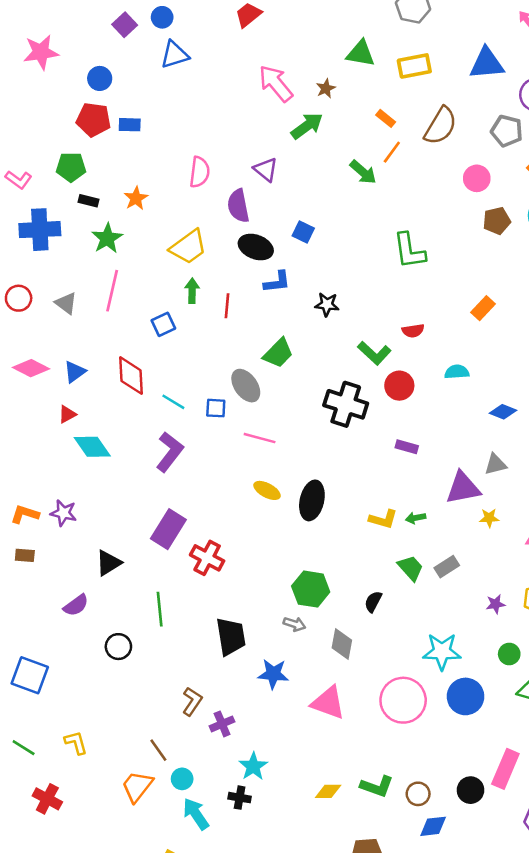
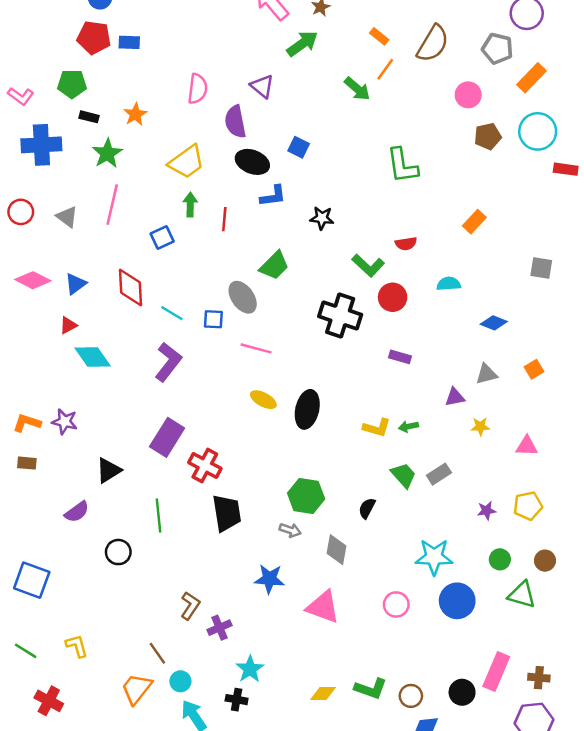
purple triangle: (463, 488) -> (455, 397), size x0.6
black trapezoid: (231, 637) -> (227, 513), moved
pink circle: (403, 700) -> (396, 604), size x0.6

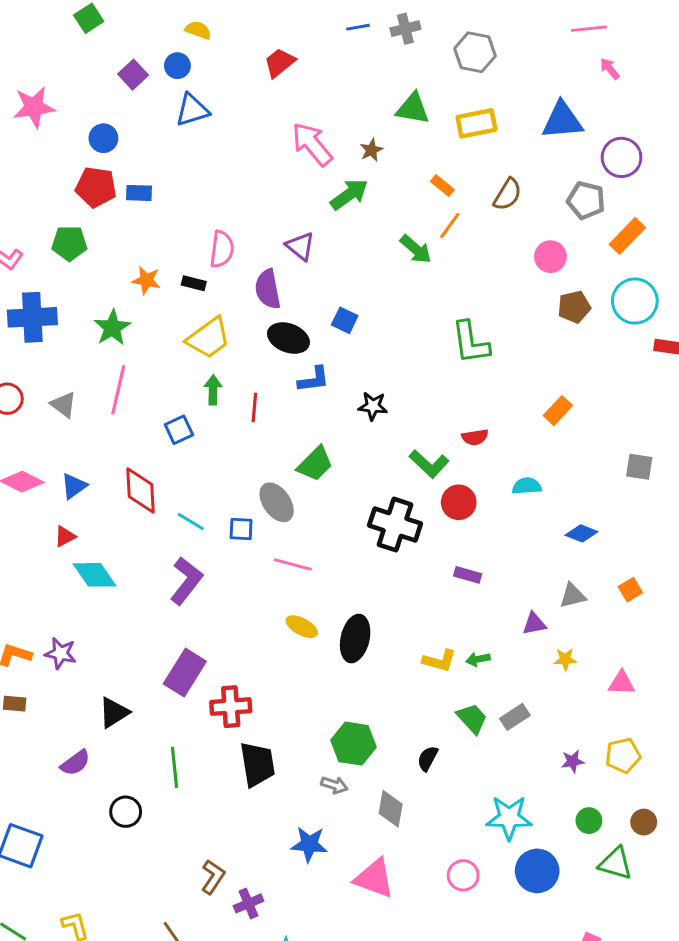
brown semicircle: (433, 44) -> (508, 194), size x0.7
orange star: (135, 114) -> (146, 280), turned -30
black rectangle: (89, 117) -> (194, 283), moved
red cross: (205, 465) -> (231, 707), turned -32

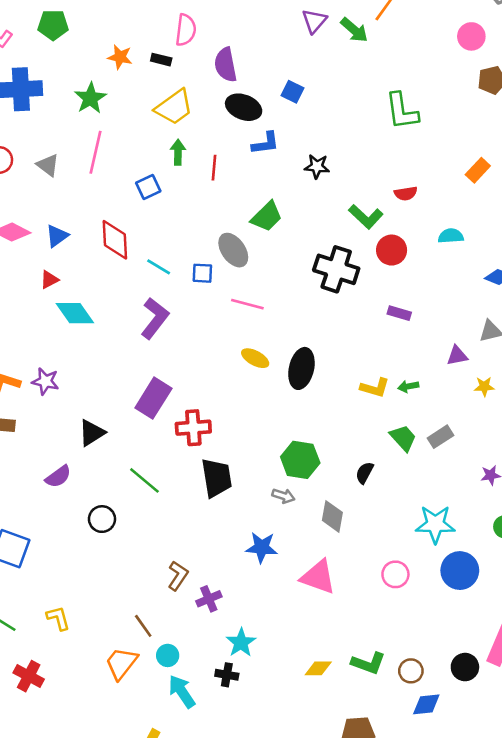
purple triangle: (300, 246) -> (314, 21), moved, turned 32
green line: (174, 767) -> (144, 480), turned -44

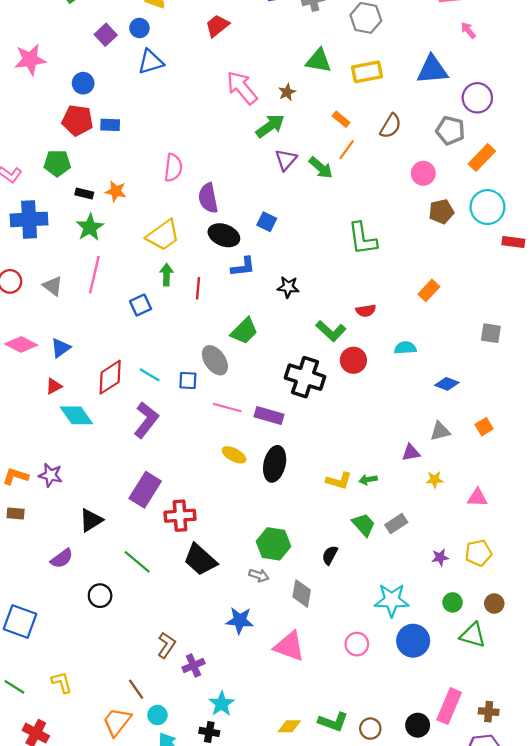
black rectangle: (161, 60) -> (84, 194), moved
red diamond: (115, 240) -> (110, 377), moved, turned 60
purple rectangle: (399, 313) -> (269, 415), moved, size x1.4
black trapezoid: (217, 478) -> (200, 560), turned 141

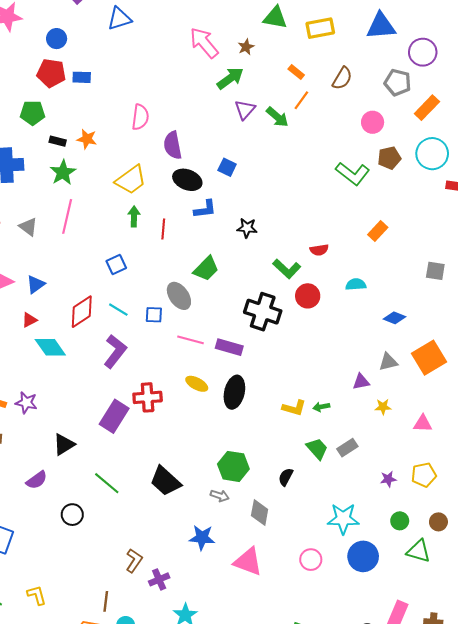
green L-shape: (362, 239) -> (353, 174), moved, turned -44
blue square: (141, 305) -> (116, 265), moved
orange square: (484, 427) -> (429, 358), size x2.0
red cross: (180, 516) -> (148, 397), moved
brown line: (136, 689) -> (106, 601), turned 42

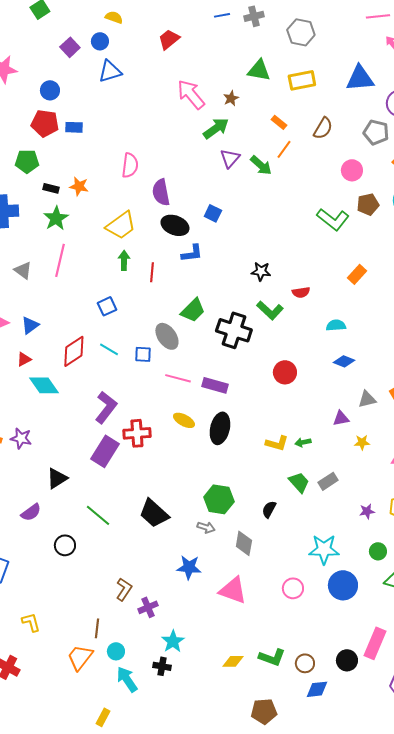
black star: (247, 228) -> (261, 271), moved
red circle: (308, 296) -> (285, 372), moved
black cross: (263, 312) -> (234, 330), moved
blue diamond: (394, 318) -> (344, 361), moved
purple L-shape: (115, 351) -> (106, 407), moved

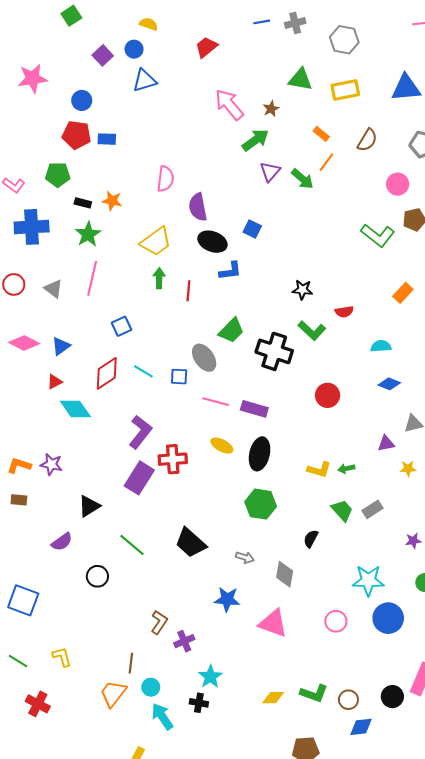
blue square: (107, 306) -> (121, 326), moved
green hexagon: (219, 499) -> (261, 504), moved

